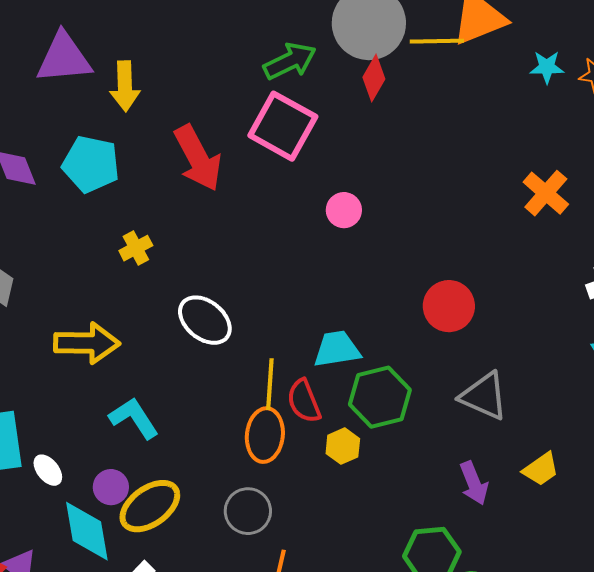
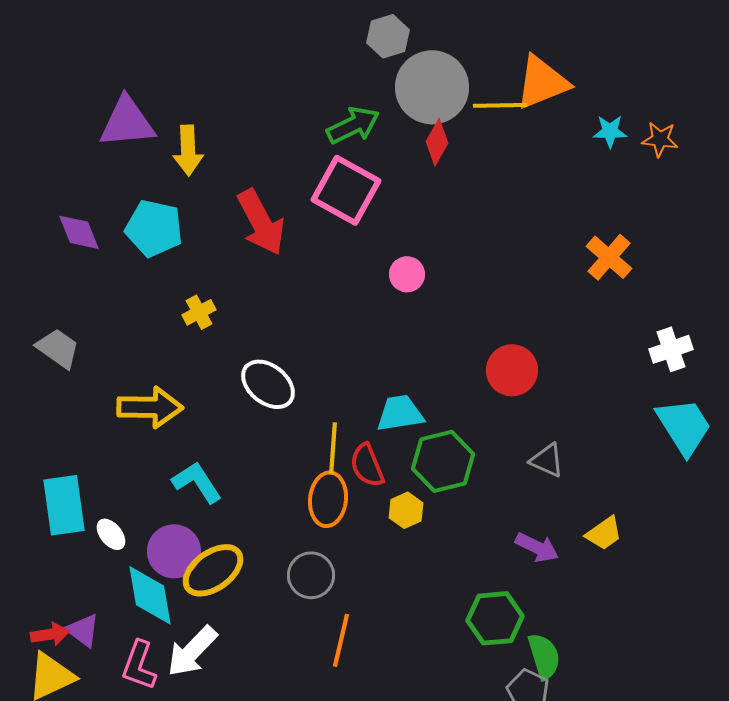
gray triangle: (484, 396) -> (547, 460), size x0.7
purple arrow: (474, 483) -> (537, 547), turned -42
purple circle: (111, 487) -> (174, 551), size x1.5

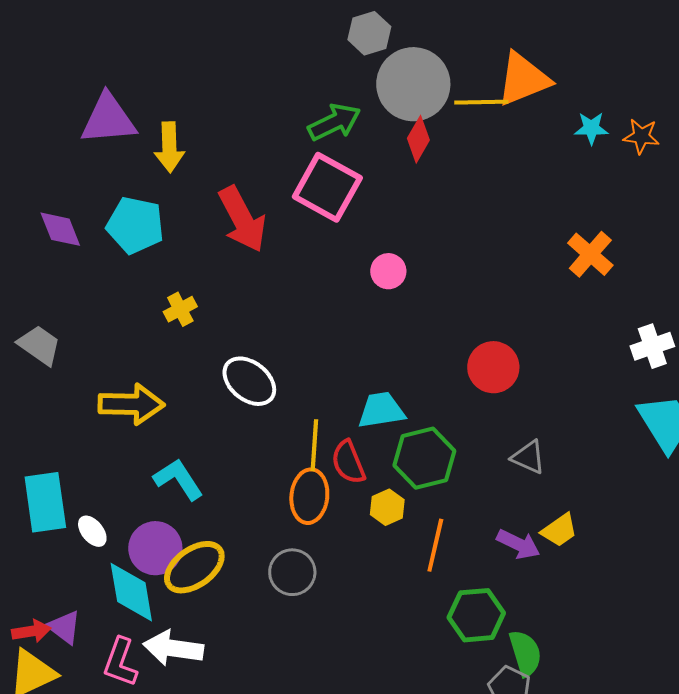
yellow trapezoid: (604, 533) -> (559, 530), moved
orange line: (341, 640) -> (435, 545), moved
white arrow: (192, 651) -> (173, 648), turned 54

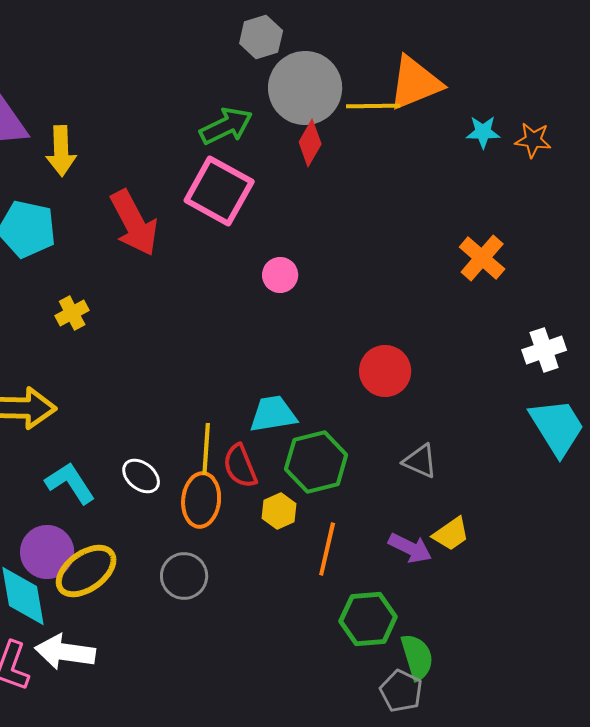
white ellipse: (249, 381) -> (141, 476), moved, size x0.7

